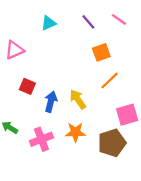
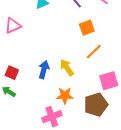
red square: (27, 86) -> (12, 73), moved
pink cross: (41, 139) -> (52, 117), moved

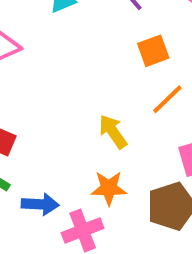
blue arrow: (44, 70) -> (40, 204), moved, turned 78

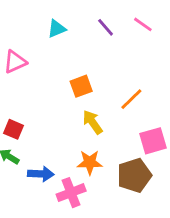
orange square: (153, 51) -> (81, 86), moved

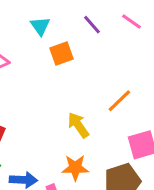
cyan triangle: (57, 29) -> (40, 26), turned -42
orange square: (81, 86) -> (62, 54), moved

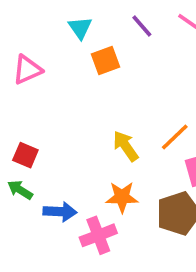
orange line: (119, 101) -> (175, 137), moved

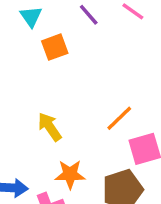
yellow arrow: (126, 146) -> (50, 127), moved

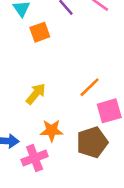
yellow arrow: (50, 127) -> (36, 94), turned 75

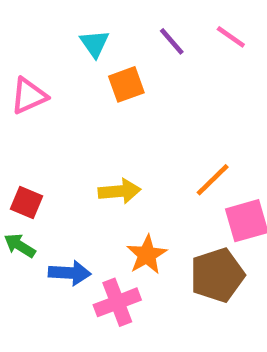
yellow arrow: (36, 94) -> (120, 191), turned 45
orange star: (52, 130) -> (147, 255), turned -30

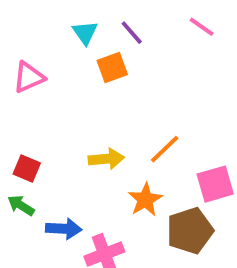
purple line: (172, 41) -> (132, 33), moved
orange line: (213, 180) -> (165, 149), moved
orange star: (147, 255) -> (145, 200), moved

